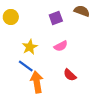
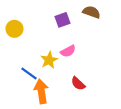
yellow circle: (11, 17) -> (14, 29), moved
yellow star: (30, 47) -> (49, 60), moved

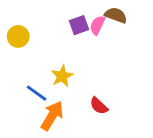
pink semicircle: (68, 51) -> (97, 25), moved, turned 144
orange arrow: (41, 91) -> (52, 116), turned 40

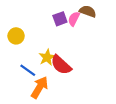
yellow circle: (18, 36) -> (16, 36), moved
red semicircle: (99, 106) -> (61, 65), moved, size x1.5

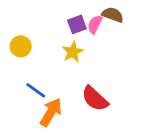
yellow star: (47, 57) -> (73, 52), moved
red semicircle: (61, 65) -> (95, 99), moved

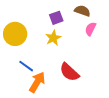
pink semicircle: (95, 24) -> (90, 29), moved
yellow circle: (21, 46) -> (15, 34), size x1.5

